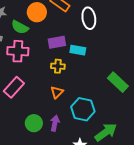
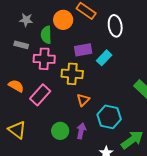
green semicircle: (20, 27) -> (46, 35), turned 60
cyan rectangle: (78, 50) -> (104, 58), turned -56
yellow cross: (58, 66) -> (72, 74), moved, size x1.5

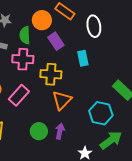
purple rectangle: (83, 50) -> (56, 41), moved, turned 66
cyan rectangle: (104, 58) -> (83, 58), turned -56
orange triangle: (83, 100) -> (62, 100), size x1.5
cyan hexagon: (109, 117) -> (101, 113), moved

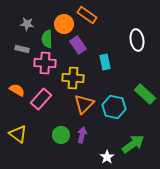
white ellipse: (94, 26) -> (137, 40), moved
cyan hexagon: (101, 113) -> (114, 107), moved

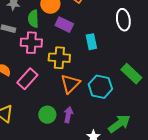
purple rectangle: (78, 45) -> (64, 25), turned -30

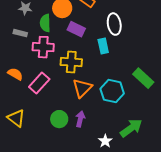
white ellipse: (123, 20) -> (114, 24), moved

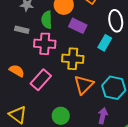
cyan rectangle: (103, 46) -> (105, 43), turned 42
purple arrow: (80, 119) -> (103, 116), moved

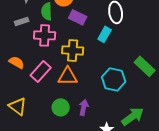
gray rectangle: (22, 30) -> (22, 21), turned -32
orange triangle: (84, 85) -> (68, 76), moved, turned 45
purple arrow: (103, 116) -> (84, 107), moved

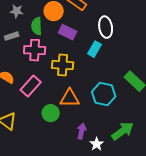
orange triangle: (68, 76) -> (70, 98), moved
green circle: (61, 107) -> (51, 113), moved
purple arrow: (84, 107) -> (82, 131), moved

